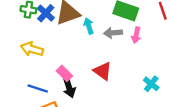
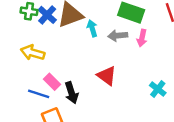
pink rectangle: (64, 73) -> (52, 82), moved

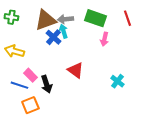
blue cross: (47, 15) -> (53, 37), moved
gray arrow: (118, 36) -> (65, 19), moved

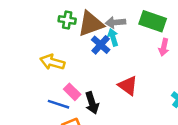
green cross: (11, 17) -> (67, 20), moved

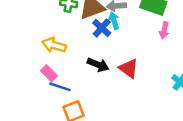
pink rectangle: (72, 92) -> (49, 73), moved
black arrow: (92, 103) -> (98, 65), moved, turned -50

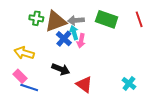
pink arrow: (164, 30) -> (81, 41), moved
red triangle: (129, 68) -> (84, 84), moved

